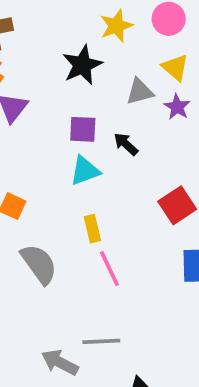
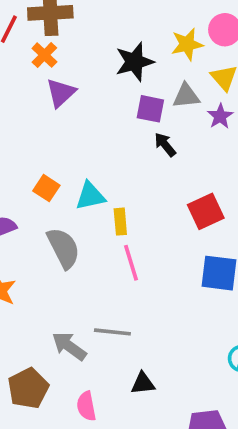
yellow star: (116, 26) -> (187, 44), moved
purple square: (83, 129) -> (150, 109), moved
cyan triangle: (85, 171) -> (90, 196), moved

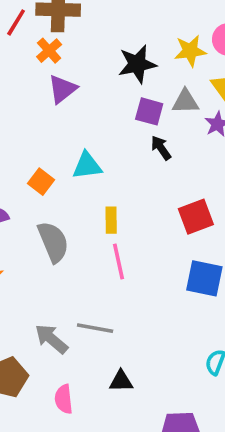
cyan triangle: (90, 196) -> (87, 166), moved

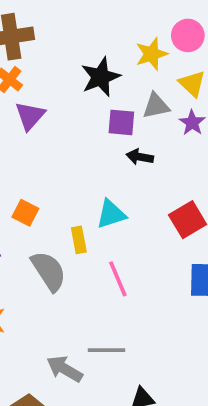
black arrow: (161, 148) -> (140, 157), turned -35
cyan triangle: (87, 166) -> (111, 214), moved
yellow rectangle: (111, 220) -> (79, 240), moved

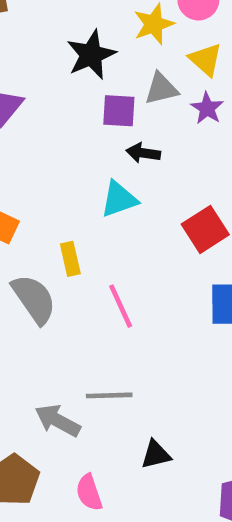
cyan triangle: (111, 214) -> (119, 199), moved

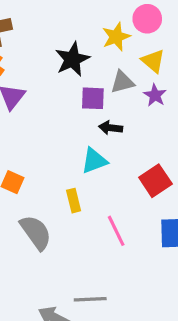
yellow rectangle: (70, 259) -> (74, 201), moved
pink line: (121, 306) -> (116, 231), moved

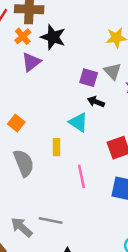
black star: (72, 59) -> (53, 37), moved, turned 30
gray triangle: (122, 82) -> (113, 71), turned 48
cyan triangle: (94, 161) -> (78, 122), turned 40

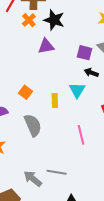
purple triangle: (31, 62) -> (46, 46), moved, turned 30
cyan triangle: (78, 122) -> (77, 90), turned 30
yellow rectangle: (56, 147) -> (55, 101), moved

